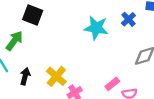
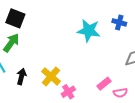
black square: (33, 15) -> (15, 18), moved
blue cross: (128, 19) -> (119, 22), turned -32

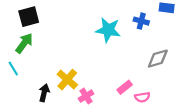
black square: (15, 18) -> (29, 17), turned -36
black arrow: (21, 76) -> (44, 93), moved

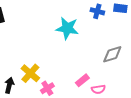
blue cross: (141, 21) -> (97, 11), moved

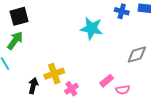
yellow cross: (30, 73) -> (54, 74), turned 30

